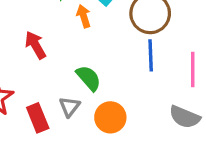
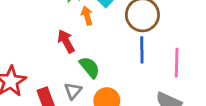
red arrow: (36, 45) -> (66, 41), moved

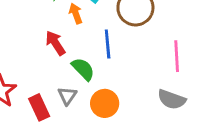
blue line: (142, 50) -> (108, 44), moved

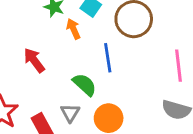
red arrow: (55, 43) -> (34, 60), moved

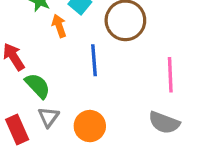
green semicircle: (85, 85) -> (38, 86), moved

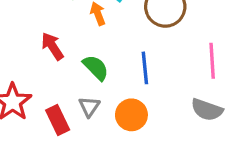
blue line: (94, 60) -> (145, 68), moved
green semicircle: (38, 86) -> (96, 68), moved

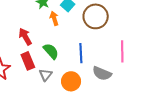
gray semicircle: (207, 110) -> (102, 73), moved
red rectangle: (58, 120) -> (28, 61), moved

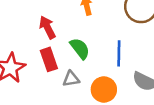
gray triangle: (46, 75) -> (71, 79), turned 40

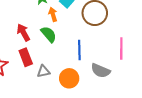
green semicircle: (80, 48) -> (49, 34), moved

